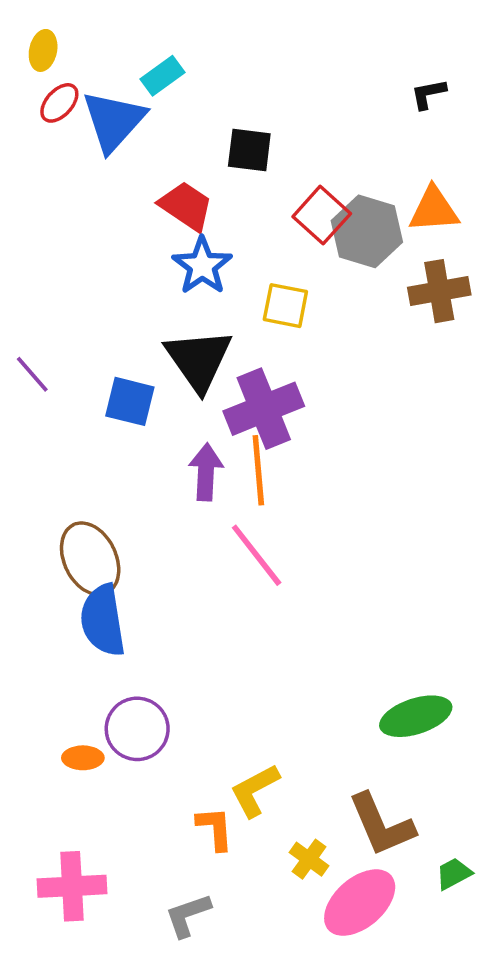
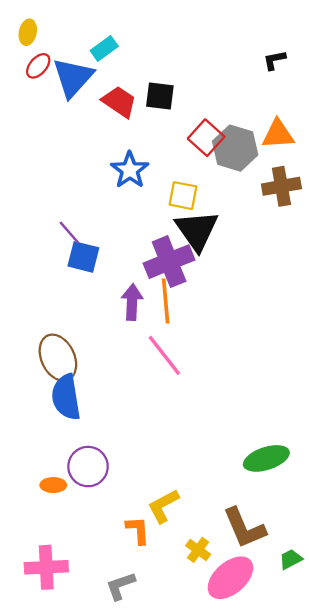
red trapezoid: (186, 206) -> (119, 102), moved
black triangle: (199, 360) -> (197, 230), moved
purple line: (32, 374) -> (69, 233), moved

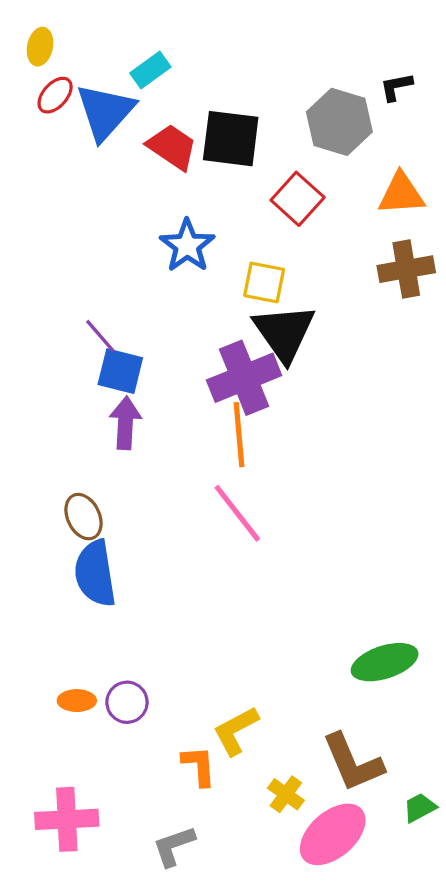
black square: (160, 96) -> (231, 139), size x1.4
gray hexagon: (235, 148) -> (339, 122), moved
purple arrow: (132, 302) -> (125, 423), moved
brown ellipse: (58, 358) -> (83, 517), size x0.7
purple circle: (88, 467) -> (127, 702), moved, size x0.7

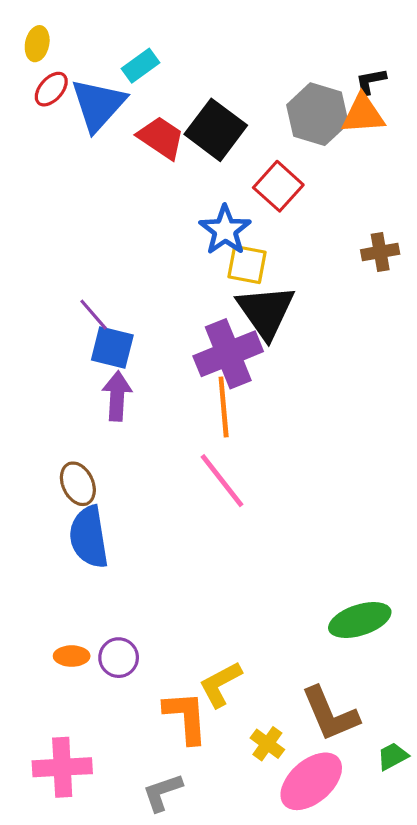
black square: (231, 139) -> (216, 130), turned 30
orange triangle: (401, 194) -> (363, 114), moved
blue star: (187, 246) -> (225, 230), moved
brown cross: (406, 269) -> (380, 252), size x0.7
orange L-shape: (199, 766) -> (186, 717), size x1.4

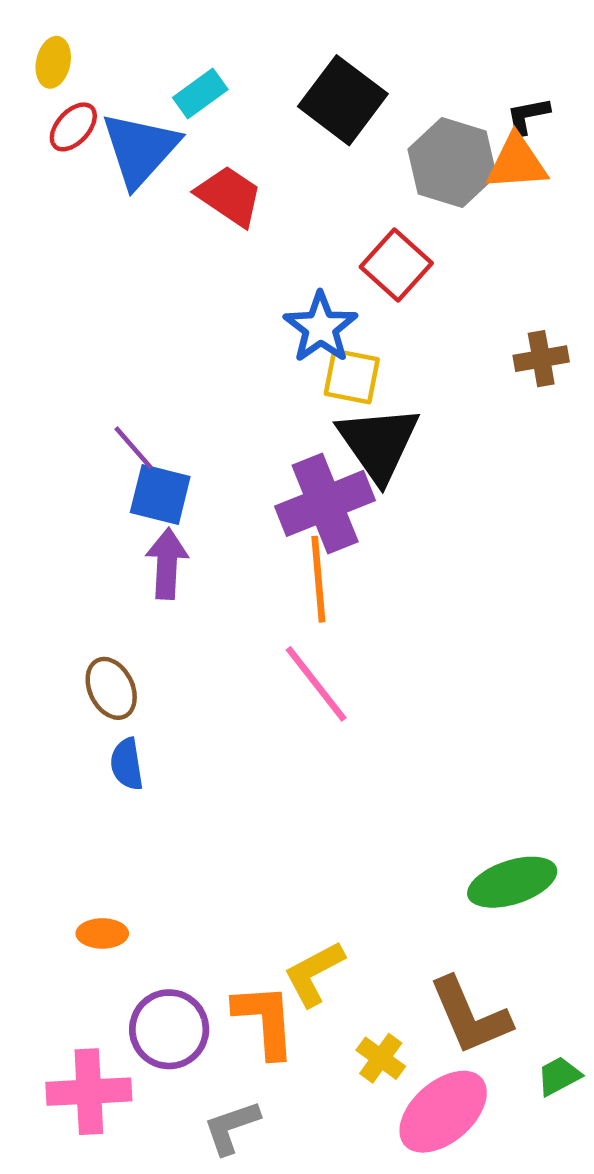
black square: (216, 130) -> (343, 100), moved
blue semicircle: (89, 537) -> (127, 764), size x0.6
purple circle: (119, 658) -> (169, 1029), moved, size x1.4

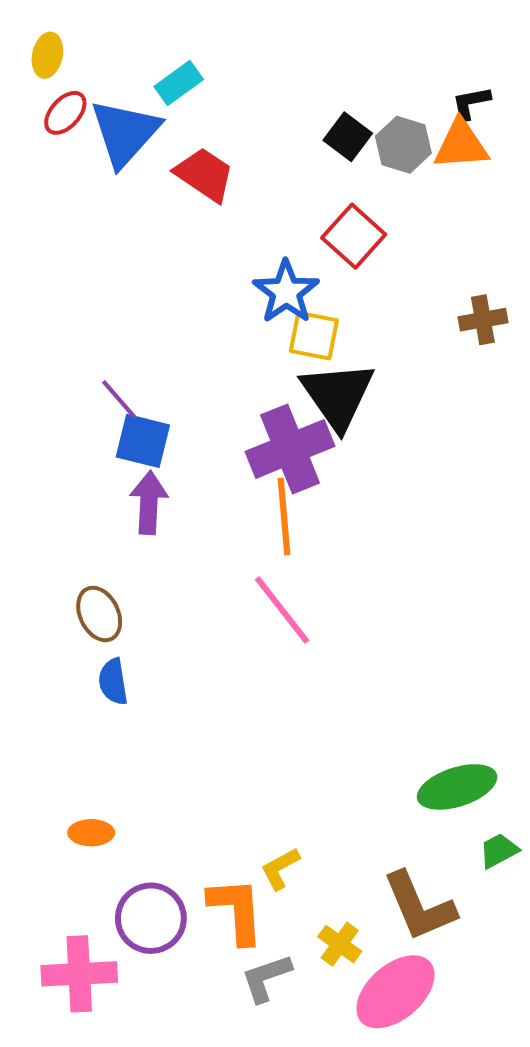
black square: (343, 100) -> (348, 137), moved, size x0.6
gray hexagon: (452, 163) -> (403, 145), size x0.7
yellow L-shape: (314, 974) -> (280, 869), size x0.7
green trapezoid: (559, 1076) -> (499, 851), moved
gray L-shape: (231, 1127) -> (266, 978), moved

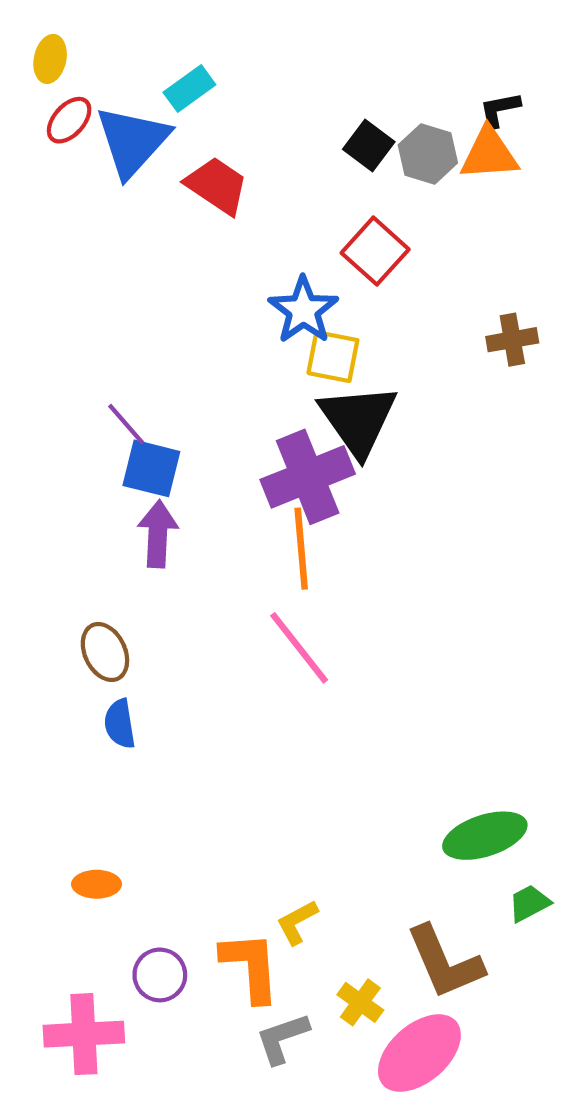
purple circle: (151, 918) -> (160, 975), size x0.7

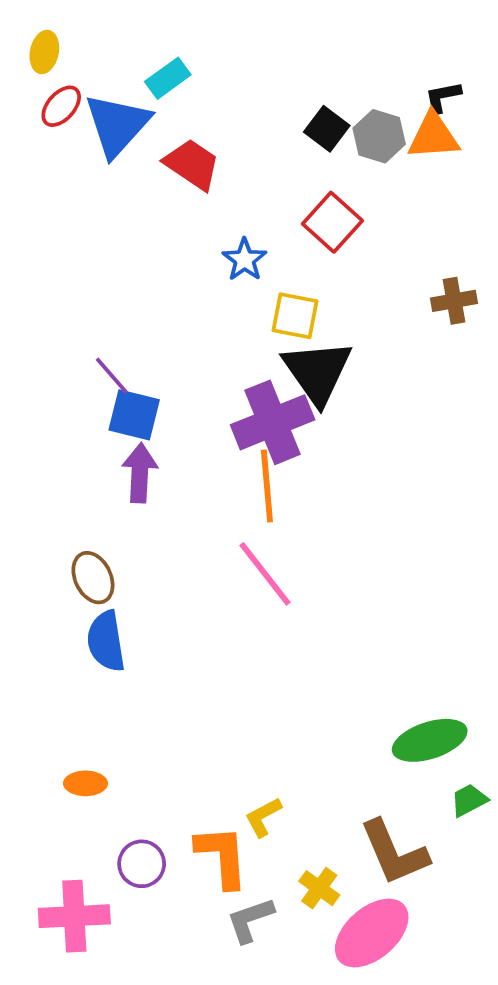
blue star: (303, 310) -> (244, 260), moved, size x0.7
blue semicircle: (120, 724) -> (106, 641), size x1.4

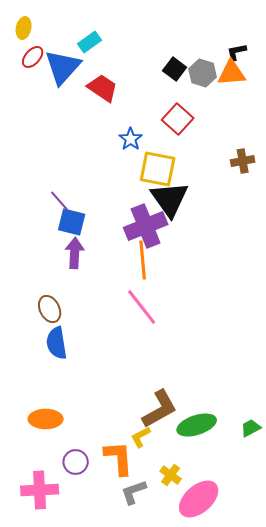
yellow square: (295, 316) -> (158, 169), size x1.4
green ellipse: (430, 740) -> (197, 425), moved
orange ellipse: (85, 783) -> (46, 419), size x1.5
brown L-shape: (394, 853) -> (160, 409), moved, turned -96

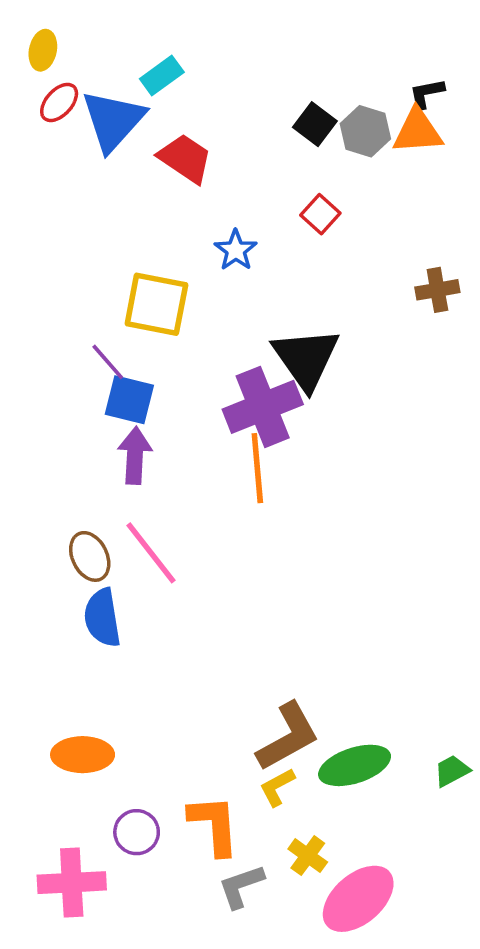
red square: (178, 119) -> (320, 214), size x0.7
yellow square: (158, 169) -> (156, 304), moved
pink line: (142, 307) -> (151, 553), moved
yellow L-shape: (141, 437) -> (277, 787), moved

